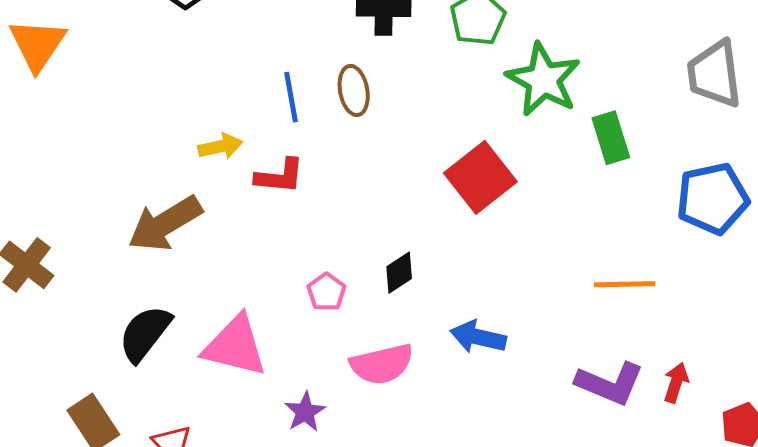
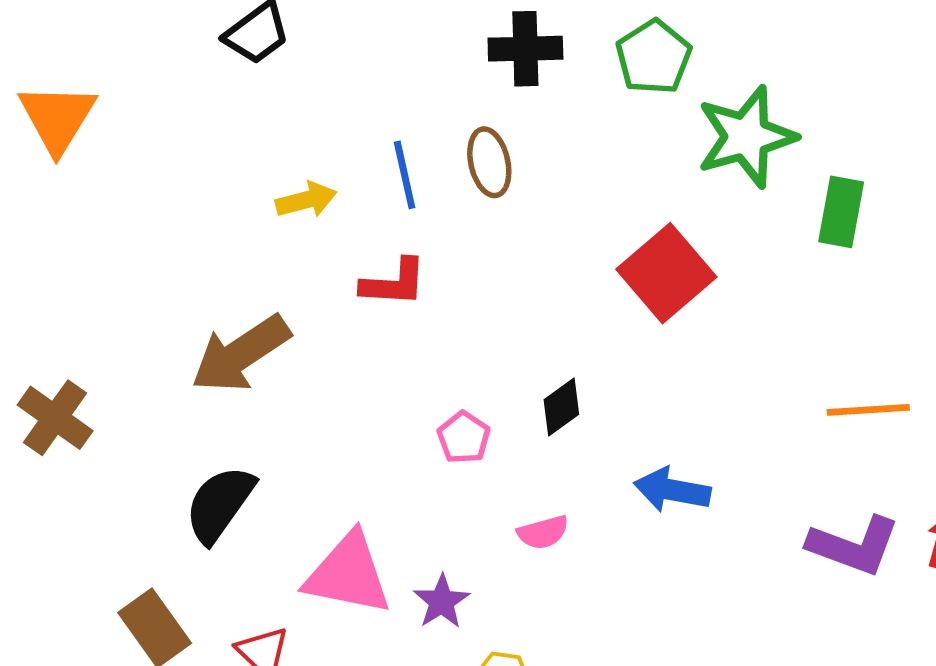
green star: (543, 80) -> (746, 137), turned 30
green rectangle: (611, 138) -> (841, 212), turned 30
yellow arrow: (220, 146) -> (306, 200), moved
pink triangle: (235, 346) -> (348, 574), moved
pink semicircle: (382, 364) -> (543, 532), size x0.6

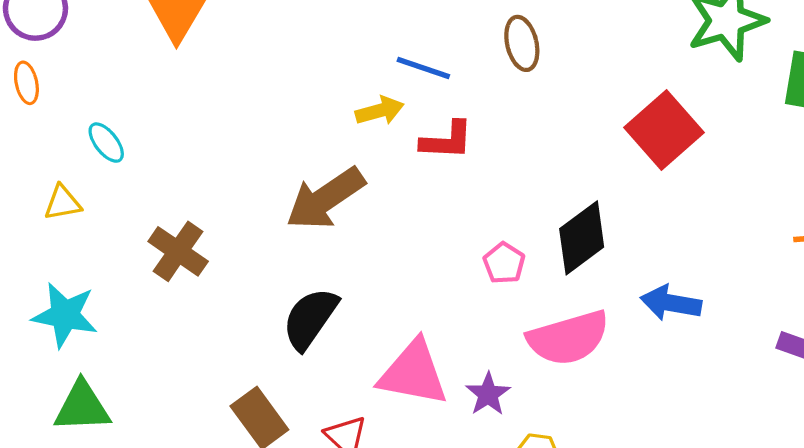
blue line: (405, 175) -> (423, 68), moved, turned -58
yellow arrow: (306, 200) -> (380, 111), moved
black diamond: (561, 407) -> (582, 238), size x1.6
pink semicircle: (543, 532) -> (568, 338), size x2.0

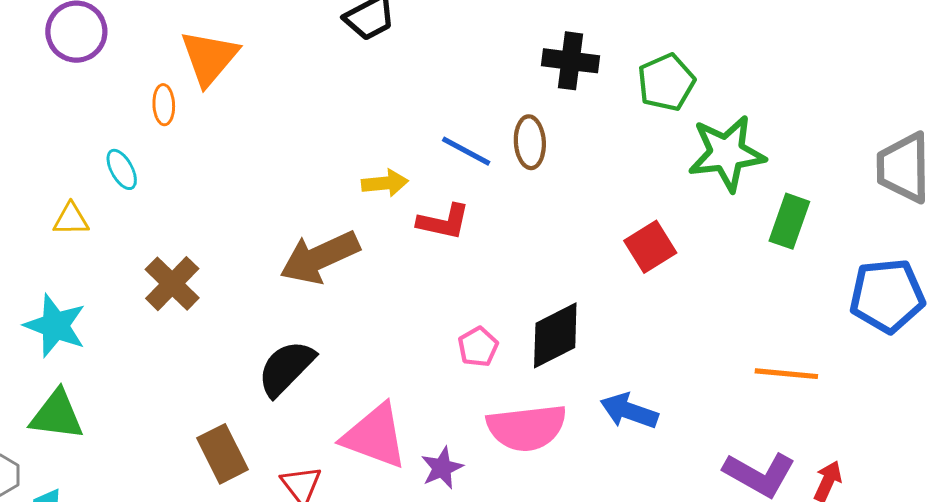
blue line: (423, 68) -> (466, 151), moved
orange ellipse: (26, 83) -> (164, 105), moved
red square: (664, 130) -> (650, 247), size x0.7

